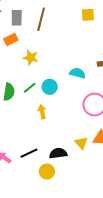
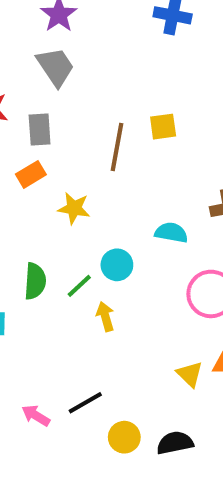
yellow square: (88, 15) -> (163, 127), moved
brown line: (41, 19) -> (117, 147), moved
green line: (30, 88) -> (79, 286), moved
black semicircle: (58, 153) -> (175, 443), moved

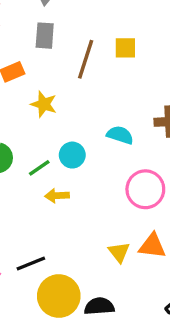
gray rectangle: (40, 130) -> (45, 36), moved
yellow arrow: (105, 316) -> (57, 196), turned -85
yellow circle: (124, 437) -> (59, 296), size x1.6

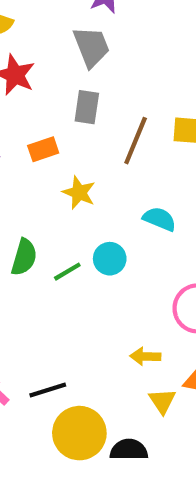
cyan semicircle: (120, 135) -> (159, 219), moved
yellow arrow: (57, 196) -> (145, 356), moved
yellow triangle: (119, 252) -> (162, 401), moved

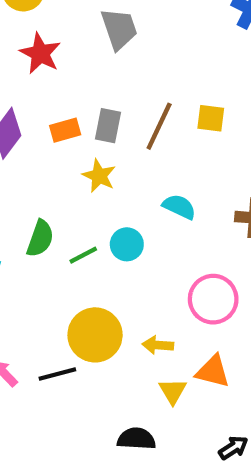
gray rectangle: (87, 107) -> (108, 126), moved
yellow circle: (79, 433) -> (95, 335), moved

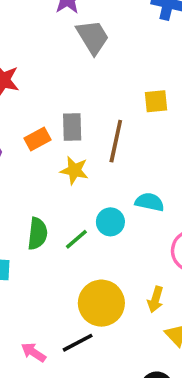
gray trapezoid: (119, 29) -> (93, 37), moved
brown line: (159, 126) -> (116, 141), moved
cyan semicircle: (179, 207) -> (150, 202), moved
yellow arrow: (158, 345) -> (155, 299), turned -65

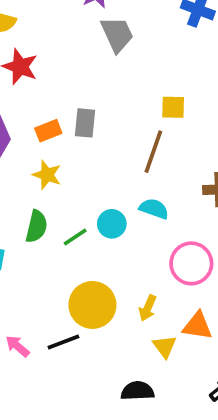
brown line: (116, 141) -> (153, 152), moved
yellow star: (74, 170) -> (47, 175), moved

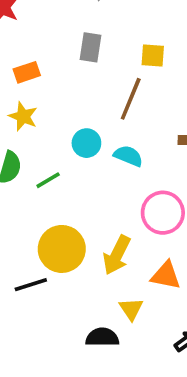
gray rectangle: (85, 123) -> (90, 47), moved
cyan circle: (112, 224) -> (86, 143), moved
yellow arrow: (148, 308) -> (117, 255), size x1.5
yellow triangle: (165, 346) -> (131, 309), moved

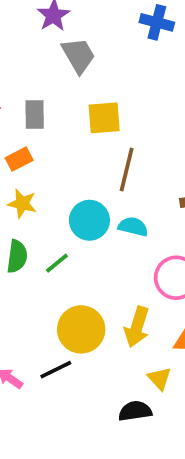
gray rectangle: (90, 47) -> (35, 114), moved
yellow square: (153, 56) -> (104, 118), moved, size x1.4
cyan circle: (86, 143) -> (89, 220), size x1.4

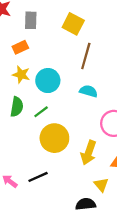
yellow square: (104, 118) -> (73, 24), turned 30
cyan circle: (89, 220) -> (48, 81), moved
yellow circle: (81, 329) -> (54, 138), moved

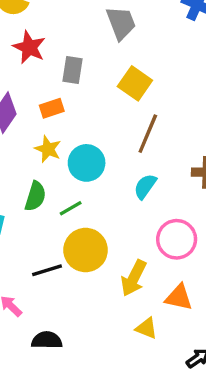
cyan semicircle: (88, 91) -> (145, 186), turned -78
black line: (38, 177) -> (47, 270), moved
yellow triangle: (101, 185) -> (146, 328), turned -35
black semicircle: (86, 204) -> (47, 340), moved

